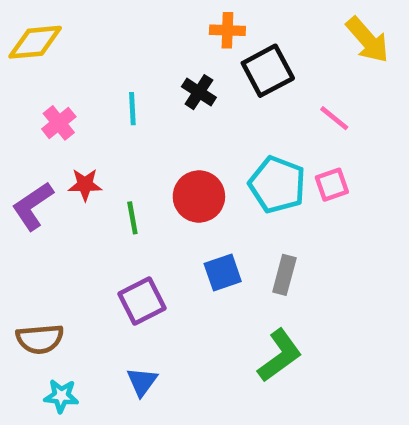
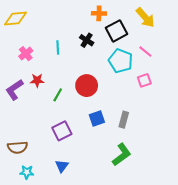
yellow arrow: (368, 40) -> (145, 18), moved
cyan pentagon: (277, 185) -> (121, 61), moved
green line: (132, 218) -> (58, 95), turned 40

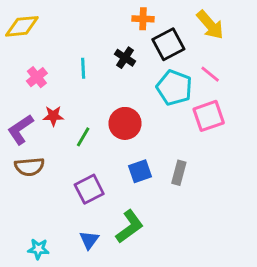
pink square: (144, 80) -> (209, 116), size x1.5
brown semicircle: (18, 147) -> (29, 167), moved
green L-shape: (122, 155) -> (129, 227), moved

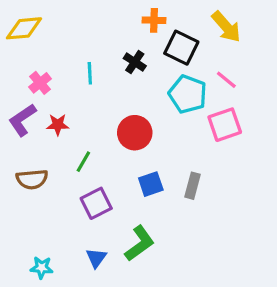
black square: (168, 44) -> (181, 48), turned -36
purple L-shape: (20, 129) -> (22, 120), moved
green line: (83, 137) -> (83, 162), moved

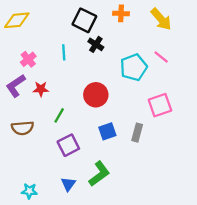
orange cross: (154, 20) -> (121, 13), moved
black square: (181, 48) -> (84, 20), moved
cyan pentagon: (188, 94) -> (134, 67), turned 30
pink square: (225, 125) -> (160, 105), moved

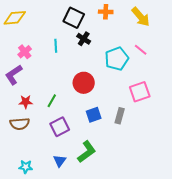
red star: (41, 89) -> (26, 102), moved
brown semicircle: (23, 128) -> (20, 124), moved

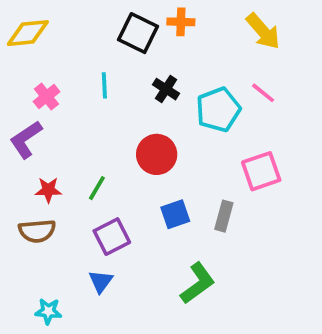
orange cross: (106, 12) -> (181, 22), moved
black cross: (84, 39) -> (166, 89), moved
green L-shape: (87, 152) -> (198, 283), moved
blue triangle: (60, 161) -> (101, 281), moved

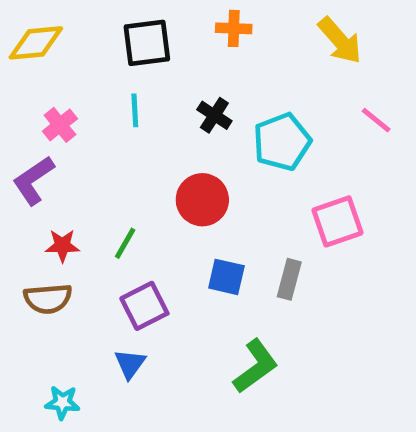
black square: (138, 33) -> (147, 43), moved, turned -33
pink line: (263, 93) -> (376, 120), moved
blue square: (175, 214) -> (226, 277), turned 32

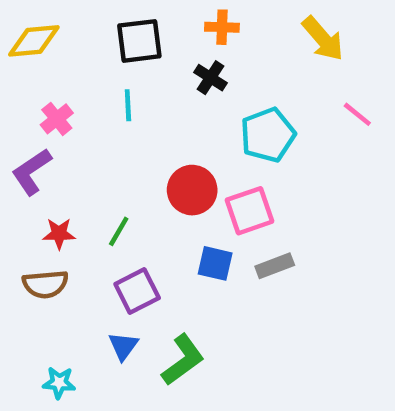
black cross: (214, 115) -> (210, 78), moved
pink square: (337, 221) -> (249, 211), moved
gray rectangle: (289, 279) -> (275, 266), turned 54
green L-shape: (255, 366) -> (183, 360), moved

